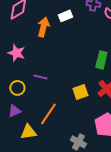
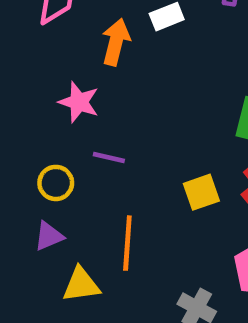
pink star: (16, 53) -> (79, 102), moved
orange line: (48, 114) -> (127, 243), turned -30

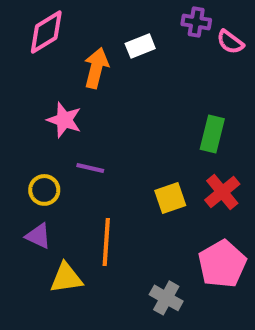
purple triangle: (49, 236) -> (38, 236), turned 48

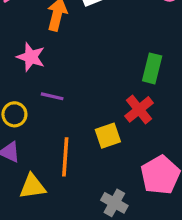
red cross: (222, 192) -> (139, 109), moved
yellow square: (170, 198) -> (108, 136), moved

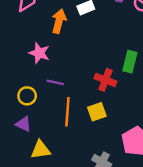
red cross: (139, 109) -> (105, 80), moved, turned -30
orange line: (65, 157) -> (67, 112), moved

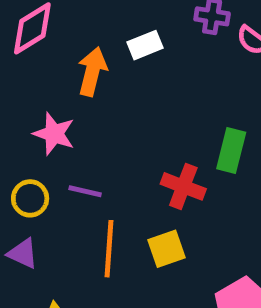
yellow circle: (27, 96) -> (30, 198), moved
purple triangle: (23, 124) -> (23, 253), moved

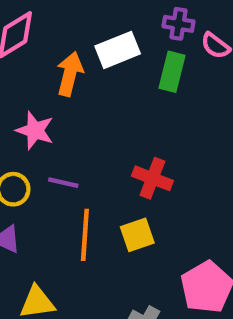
white rectangle: (145, 45) -> (118, 50), size x1.4
green rectangle: (231, 151) -> (172, 72), moved

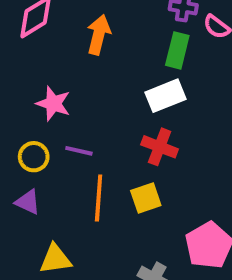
white rectangle: (118, 50) -> (166, 96), moved
orange arrow: (70, 74) -> (99, 35), moved

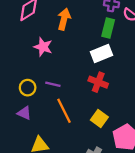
pink star: (53, 104) -> (43, 47), moved
orange line: (99, 198) -> (64, 111), turned -30
yellow square: (146, 198) -> (99, 119), moved, turned -35

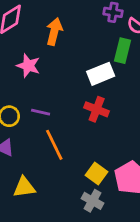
green rectangle: (108, 28) -> (123, 51), moved
yellow square: (99, 119) -> (97, 174), moved

